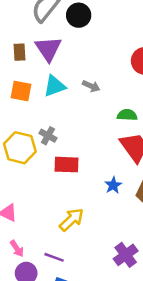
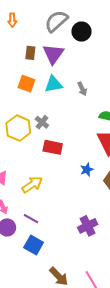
gray arrow: (91, 86) -> (82, 89), turned 32
yellow arrow: (72, 220) -> (32, 185), moved

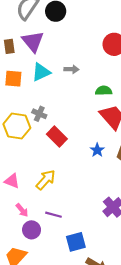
gray arrow: (82, 89) -> (71, 69), turned -48
red rectangle: (53, 147) -> (57, 137), turned 48
blue square: (34, 245) -> (76, 242), moved, turned -30

